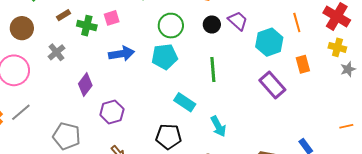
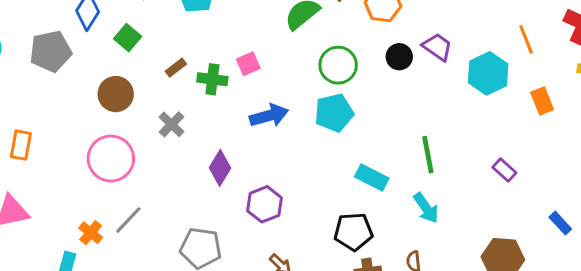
green line: (213, 69) -> (428, 155), moved
purple rectangle: (272, 85) -> (504, 170), moved, size x0.6

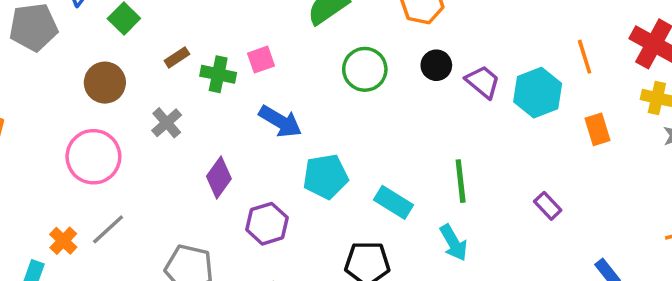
purple trapezoid: (437, 47) -> (483, 82), moved
cyan pentagon: (334, 113) -> (326, 177), moved
blue arrow: (269, 116) -> (280, 121), turned 42

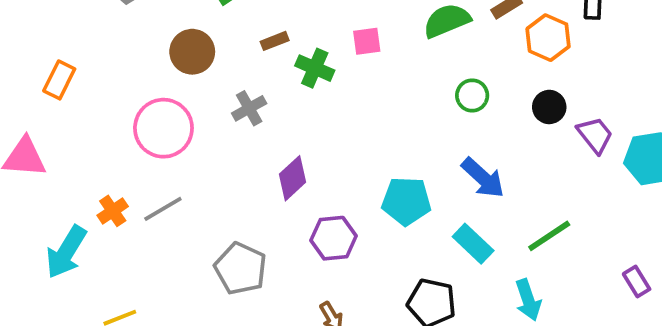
pink square: (261, 60) -> (367, 41), moved
green circle: (365, 69) -> (472, 95), size x0.7
blue arrow: (280, 121) -> (483, 178), moved
green line: (461, 181) -> (549, 236), turned 51

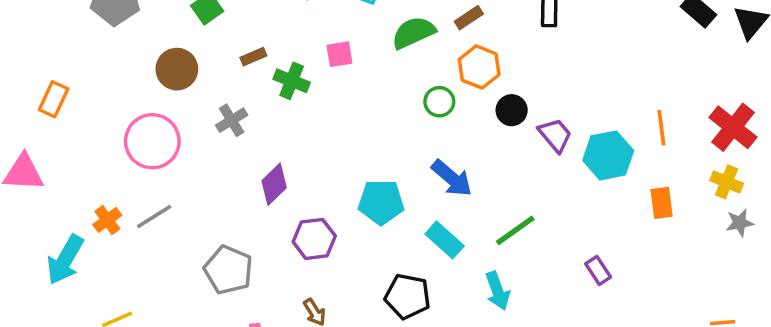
orange hexagon: (548, 38) -> (479, 67), moved

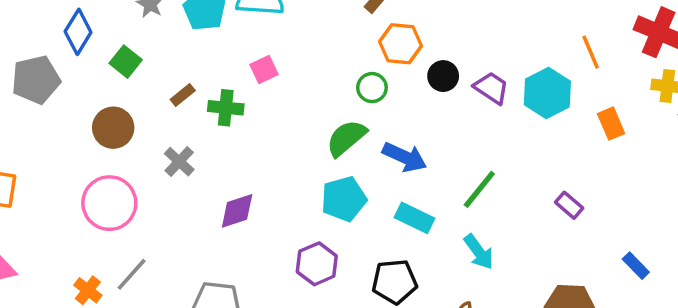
green semicircle: (413, 33) -> (346, 138), moved
purple diamond: (274, 184) -> (237, 211), turned 42
purple hexagon: (314, 239) -> (317, 264), moved

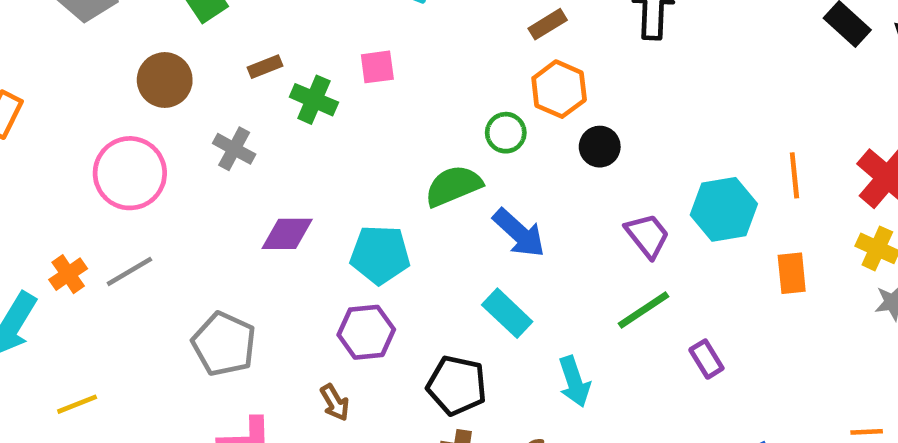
purple trapezoid: (491, 88) -> (647, 236), moved
gray cross: (179, 162) -> (234, 149), turned -32
green line: (479, 189) -> (643, 310), moved
cyan pentagon: (344, 199) -> (380, 255), moved

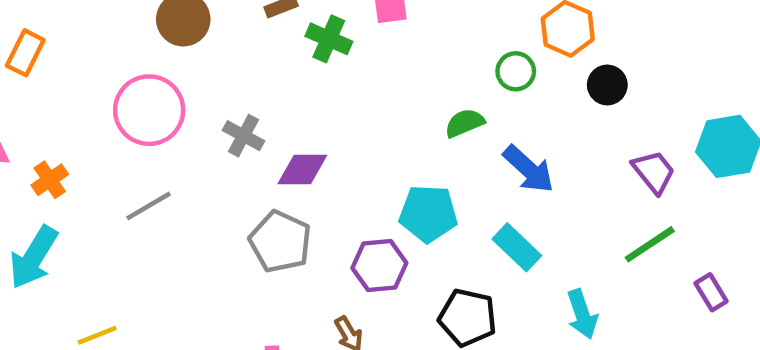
gray cross: (234, 149) -> (244, 136), moved
green semicircle: (453, 186) -> (465, 123), size x0.7
cyan pentagon: (380, 255) -> (428, 213), moved
orange cross: (68, 274) -> (50, 180), moved
gray pentagon: (224, 344) -> (280, 242), moved

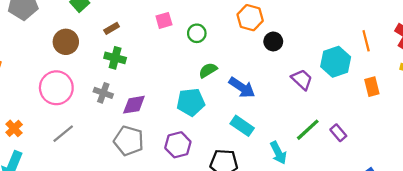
green cross: (329, 39) -> (115, 58), moved
green circle: (516, 71) -> (197, 33), moved
cyan pentagon: (428, 213) -> (191, 102), moved
green line: (650, 244) -> (308, 130), moved

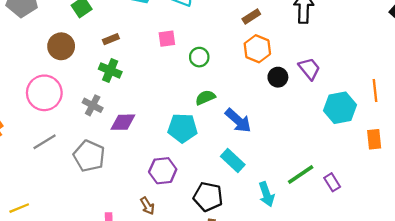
purple trapezoid: (302, 79) -> (309, 69), moved
gray pentagon: (129, 141) -> (89, 156), moved

